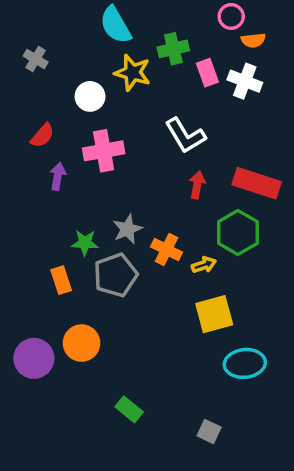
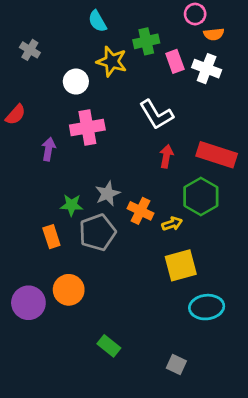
cyan semicircle: (116, 25) -> (97, 21), size x0.7
red semicircle: (42, 136) -> (16, 115), moved

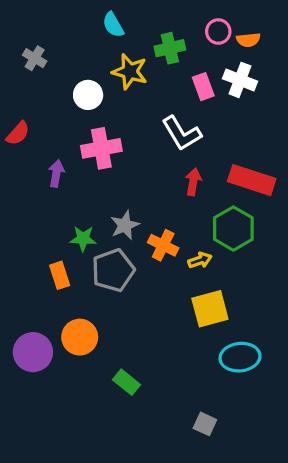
pink circle: (195, 14) -> (218, 31), moved
pink rectangle: (175, 61) -> (203, 87), moved
green rectangle: (109, 346) -> (126, 382), moved

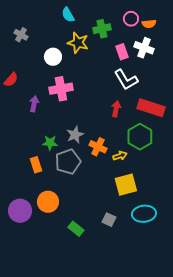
white L-shape: (182, 133) -> (126, 80), moved
gray square: (205, 424) -> (109, 220), moved

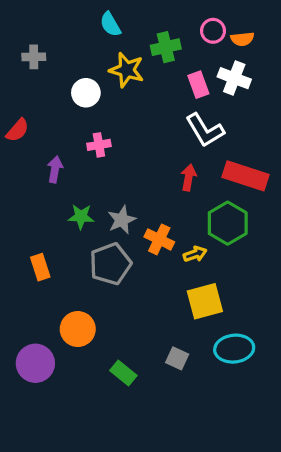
gray cross: (21, 35) -> (34, 57), turned -32
pink cross: (61, 89) -> (99, 145), size x0.6
green star: (50, 143) -> (81, 217), moved
orange rectangle: (36, 165) -> (40, 267), moved
purple circle: (20, 211) -> (35, 363), moved

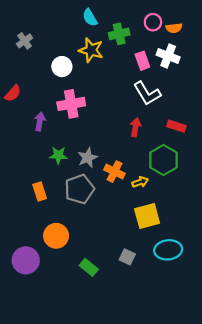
cyan semicircle: (110, 24) -> (90, 17), moved
gray cross: (34, 57) -> (25, 41), turned -35
pink cross: (99, 145) -> (71, 104), size x1.6
red rectangle: (246, 176) -> (176, 126), size x0.6
orange rectangle: (40, 267) -> (40, 191), moved

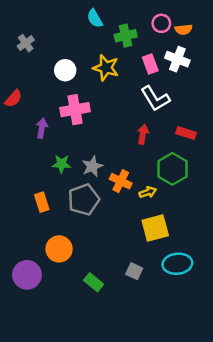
yellow star: (91, 50) -> (106, 68), moved

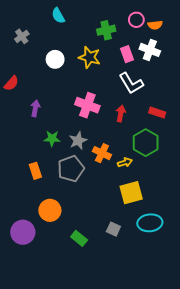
cyan semicircle: (95, 18) -> (58, 16), moved
pink cross: (75, 110) -> (87, 105), moved, turned 30

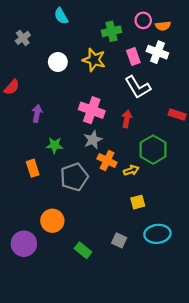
red rectangle: (157, 112) -> (177, 115), moved
gray star: (78, 141) -> (93, 140), moved
orange rectangle: (35, 171) -> (33, 168), moved
yellow square: (131, 193) -> (138, 202), size x0.6

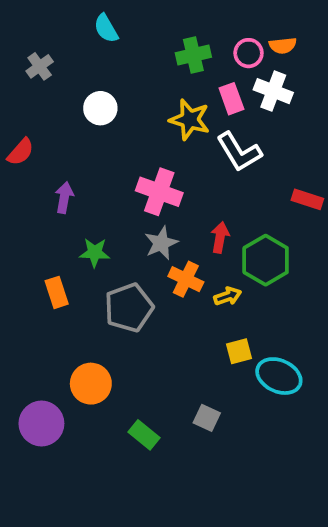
pink circle: (143, 20) -> (249, 53), moved
yellow star: (94, 60) -> (190, 120), moved
red arrow: (127, 119) -> (220, 237), moved
cyan ellipse: (157, 234) -> (279, 376), moved, turned 30

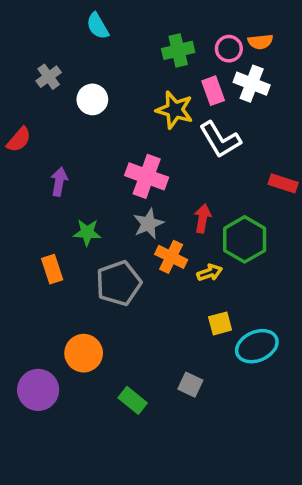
gray cross: (40, 66) -> (49, 77), moved
cyan ellipse: (279, 376) -> (257, 346), turned -48

